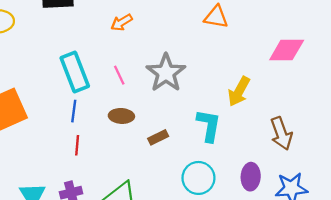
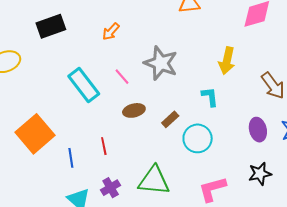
blue line: (74, 111) -> (71, 158), moved
cyan L-shape: (209, 125) -> (210, 97), size x0.7
cyan circle: (198, 178) -> (198, 138), moved

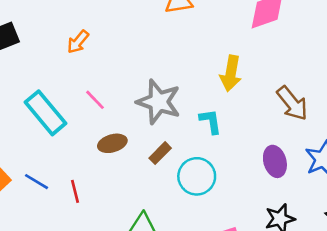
gray star: (161, 63) -> (159, 102), moved
blue line: (71, 158) -> (36, 182), moved, turned -48

